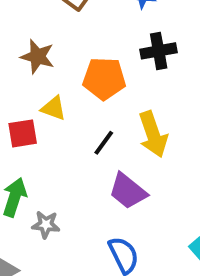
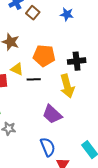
black cross: (159, 51) -> (77, 61), moved
black line: (104, 143) -> (34, 79), moved, turned 48

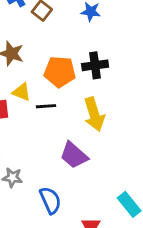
black cross: (77, 61) -> (95, 65), moved
blue semicircle: (48, 147) -> (50, 200), moved

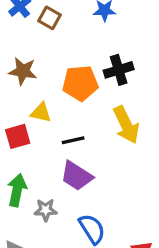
black line: (46, 106) -> (73, 140), moved
purple trapezoid: (74, 155) -> (77, 176), moved

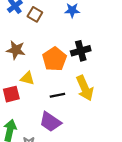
orange pentagon: (80, 83) -> (55, 59), turned -30
black line: (73, 140) -> (57, 95), moved

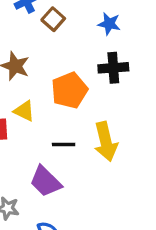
black cross: (81, 51) -> (113, 68), moved

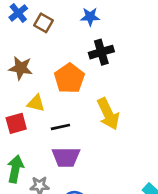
black line: (64, 144) -> (60, 127), moved
purple trapezoid: (46, 181) -> (66, 157), turned -32

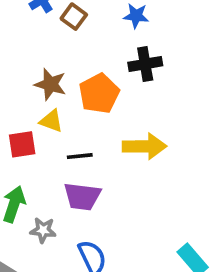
brown star: (21, 68) -> (50, 84), moved
yellow arrow: (108, 114) -> (145, 146), turned -72

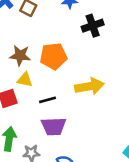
black cross: (145, 64) -> (93, 26), moved
orange pentagon: (99, 93) -> (53, 56), turned 30

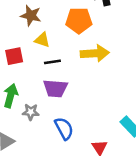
orange pentagon: (53, 56) -> (79, 20), moved
yellow triangle: (25, 80) -> (42, 40), moved

